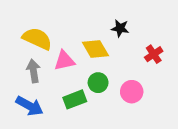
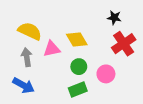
black star: (120, 28) -> (114, 18), moved
red cross: (154, 54) -> (124, 44), size x1.6
green rectangle: (75, 99) -> (78, 90), moved

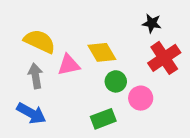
green circle: (79, 67) -> (116, 81), moved

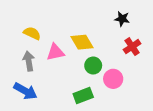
yellow semicircle: (40, 41) -> (32, 33), size x0.7
red cross: (164, 58) -> (132, 47), size x0.7

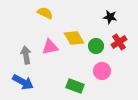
yellow semicircle: (32, 33) -> (45, 13), moved
green circle: (93, 66) -> (96, 46), moved
green rectangle: (83, 96) -> (75, 86), turned 42

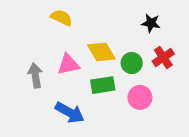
blue arrow: (23, 82) -> (70, 113), moved
green rectangle: (75, 86) -> (103, 85), moved, turned -30

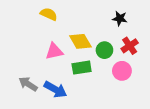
gray arrow: (35, 75) -> (28, 84), moved, turned -48
pink circle: (140, 97) -> (122, 71), moved

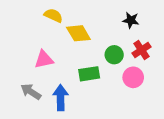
yellow diamond: (80, 41) -> (78, 33), moved
pink triangle: (54, 51) -> (44, 60), moved
blue arrow: (55, 89) -> (61, 98), turned -120

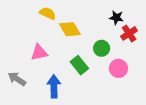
red cross: (142, 50) -> (129, 33), moved
green rectangle: (89, 74) -> (79, 65), turned 60
gray arrow: (31, 92) -> (17, 79), moved

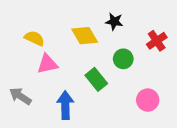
yellow semicircle: (48, 13) -> (34, 38), moved
black star: (116, 18) -> (114, 22), moved
pink circle: (118, 68) -> (148, 100), moved

